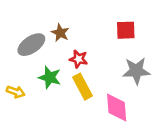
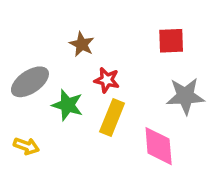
gray ellipse: (31, 45) -> (30, 82), moved
yellow rectangle: (83, 87) -> (112, 118), turned 50
yellow arrow: (16, 92) -> (26, 146), moved

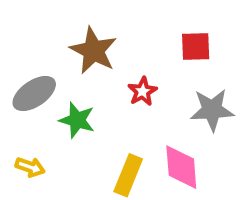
brown star: (82, 44) -> (93, 51), size x1.6
red star: (107, 80) -> (143, 91), moved, turned 30
yellow rectangle: (112, 118) -> (128, 175), moved

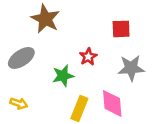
brown star: (93, 51) -> (45, 19), moved
green star: (77, 120) -> (63, 76), moved, turned -30

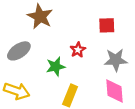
yellow arrow: (19, 103) -> (17, 91), size x1.6
pink diamond: (112, 103) -> (115, 91), moved

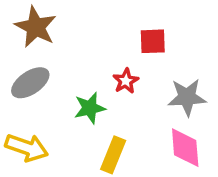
brown star: (40, 16) -> (36, 27), moved
red square: (107, 25) -> (153, 41), moved

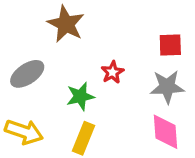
brown star: (36, 27) -> (66, 24), moved
red square: (153, 41) -> (170, 45), moved
yellow rectangle: (113, 155) -> (84, 138), moved

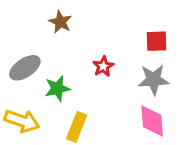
brown star: (66, 24) -> (60, 22), size x0.7
green star: (80, 96) -> (57, 88), moved

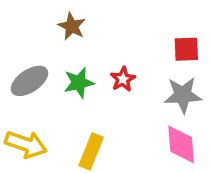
green star: (57, 88) -> (79, 83), moved

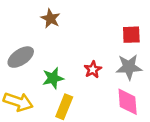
red star: (123, 79) -> (93, 69), moved
green star: (79, 83) -> (53, 78), moved

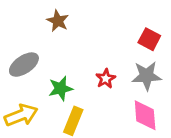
red square: (131, 35) -> (149, 39), turned 30
yellow arrow: (18, 102) -> (21, 115), turned -40

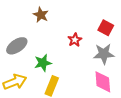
red star: (106, 79) -> (75, 40), moved

